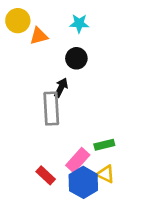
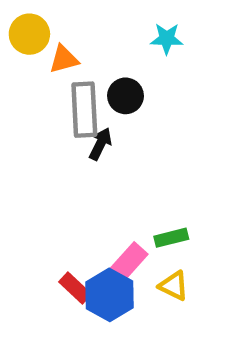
cyan star: (79, 23) -> (167, 39), moved
gray rectangle: (51, 109) -> (84, 110), moved
blue hexagon: (83, 182) -> (109, 295), moved

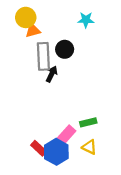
yellow circle: (29, 34) -> (26, 17), moved

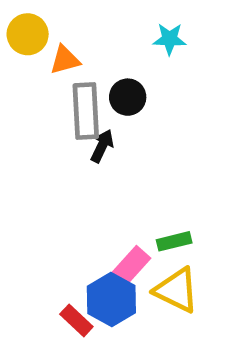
yellow circle: (26, 17) -> (28, 34), moved
yellow triangle: (89, 147) -> (177, 290), size x1.5
red rectangle: (39, 148) -> (76, 320), moved

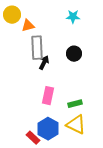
black circle: (128, 97) -> (74, 54), moved
pink rectangle: (130, 267) -> (48, 96), moved, turned -30

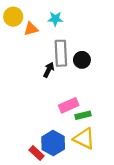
cyan star: (73, 17) -> (55, 19), moved
gray rectangle: (37, 48) -> (61, 53), moved
pink rectangle: (48, 96) -> (69, 105), moved, turned 54

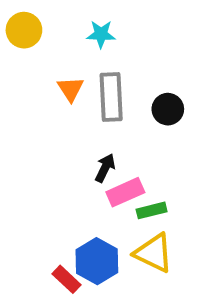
orange triangle: (31, 29) -> (71, 89), moved, turned -48
black circle: (82, 60) -> (168, 109), moved
black arrow: (49, 70) -> (105, 168), moved

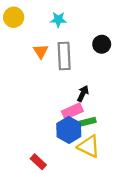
black circle: (168, 109) -> (102, 44), moved
black arrow: (105, 168) -> (83, 94), moved
blue hexagon: (97, 261) -> (69, 130), moved

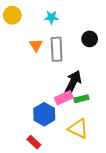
black arrow: (83, 94) -> (73, 82), size x1.6
green rectangle: (88, 122) -> (81, 99), moved
blue hexagon: (69, 130) -> (44, 114), moved

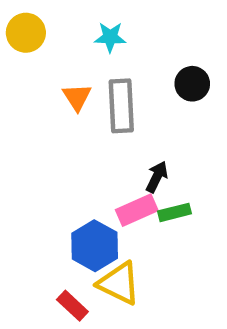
black arrow: (73, 82) -> (157, 177), size x0.6
yellow triangle: (78, 129) -> (119, 283), moved

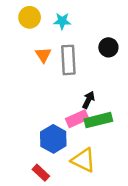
yellow circle: (26, 33) -> (30, 17), moved
green rectangle: (175, 212) -> (98, 120), size x1.5
yellow triangle: (119, 283) -> (83, 160), moved

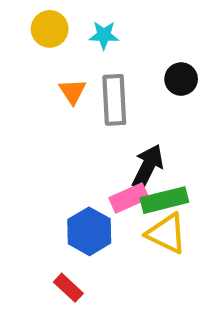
black arrow: (88, 100) -> (148, 167), size x1.5
yellow triangle: (83, 160) -> (166, 233), moved

